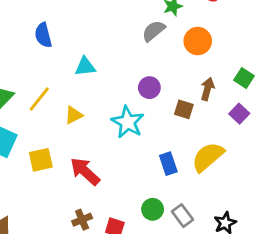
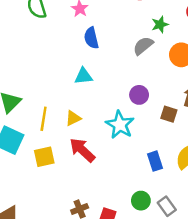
blue semicircle: (43, 35) -> (91, 38), moved
yellow line: (39, 99) -> (44, 119), moved, turned -30
red arrow: (85, 171) -> (82, 150), moved

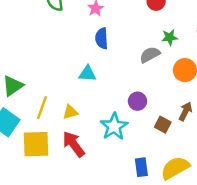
yellow square: (44, 157) -> (36, 144), size x1.4

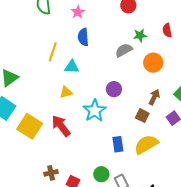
yellow line: (42, 108) -> (53, 52), moved
yellow triangle: (70, 112) -> (66, 92), moved
brown square: (163, 125) -> (142, 116), moved
yellow square: (36, 144) -> (30, 126), turned 35

